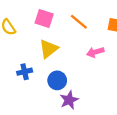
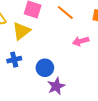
yellow triangle: (49, 49) -> (21, 31), moved

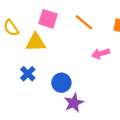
yellow triangle: (21, 31) -> (36, 42), turned 36
blue cross: (14, 60) -> (28, 74), turned -32

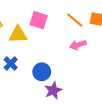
pink square: (48, 19) -> (39, 20), moved
orange line: (84, 22) -> (75, 20), moved

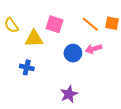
blue cross: (11, 64) -> (27, 67), turned -32
blue circle: (42, 72) -> (73, 53), moved

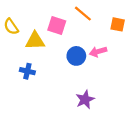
orange line: (90, 24) -> (83, 14), moved
purple star: (69, 94) -> (85, 99), moved

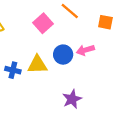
pink square: (57, 26) -> (43, 23), turned 30
yellow triangle: (35, 41) -> (37, 65), moved

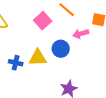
pink arrow: (85, 50) -> (81, 34), moved

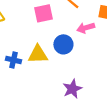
pink square: (43, 21) -> (43, 13), turned 30

